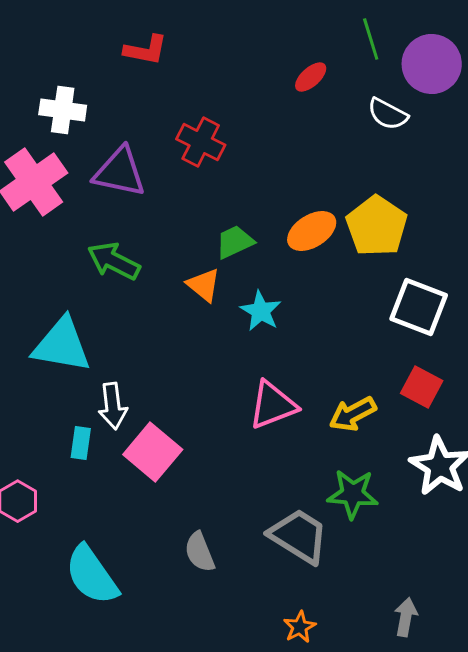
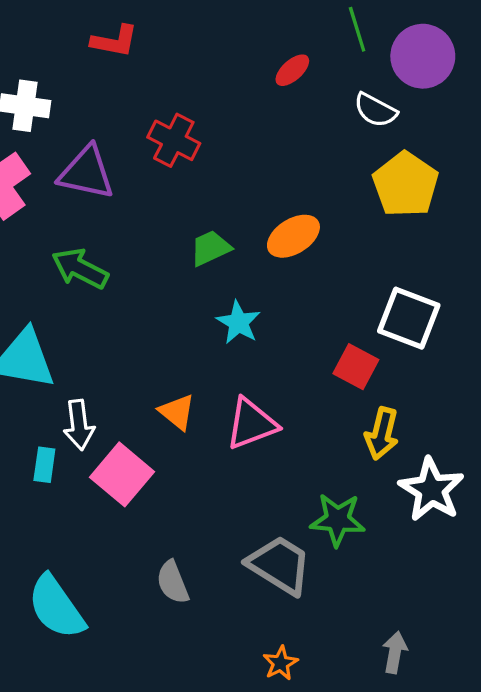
yellow pentagon: (377, 226) -> (406, 184), moved
orange triangle: (204, 285) -> (177, 412), moved
red square: (422, 387) -> (356, 367), moved
yellow arrow: (353, 414) -> (382, 433), moved, turned -48

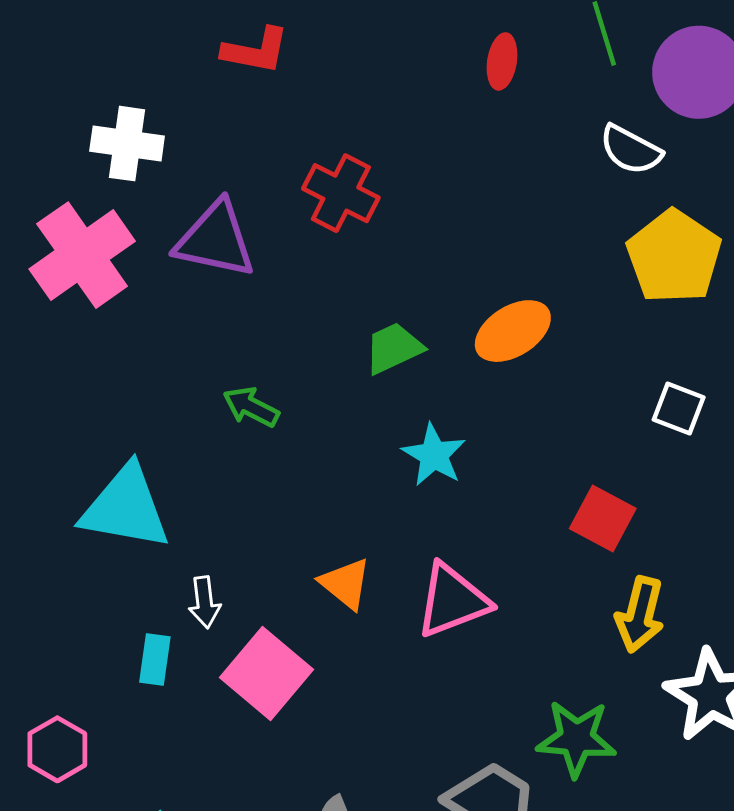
red ellipse: (292, 70) -> (502, 61), moved, turned -39
green arrow: (80, 269) -> (251, 407), moved, size x0.7
white square: (409, 318) -> (679, 408), moved, size x0.6
white arrow: (79, 425) -> (205, 602), size x0.7

